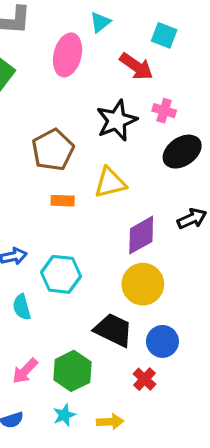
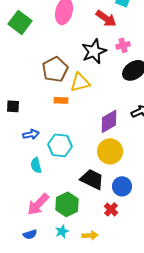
pink cross: (164, 111) -> (123, 45), turned -32
yellow triangle: (110, 183) -> (80, 82), moved
pink arrow: (25, 371) -> (38, 204), size x1.4

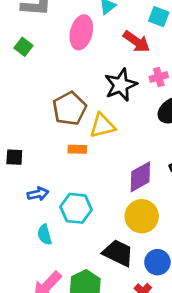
green square: (20, 22) -> (23, 47), size x0.6

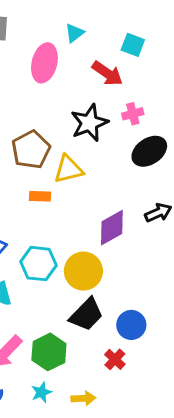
yellow circle: (142, 216) -> (83, 271), moved
black trapezoid: (118, 253) -> (86, 314), turned 108

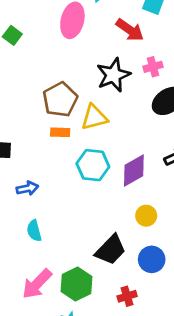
orange rectangle: (40, 196) -> (60, 132), moved
cyan hexagon: (38, 264) -> (93, 165), moved
yellow circle: (83, 271) -> (146, 216), moved, size x0.6
red cross: (115, 359) -> (127, 296), moved, turned 30

